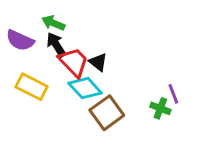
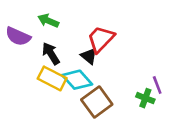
black arrow: (56, 45) -> (51, 53), moved
red trapezoid: (74, 62) -> (101, 39), moved, turned -92
yellow rectangle: (32, 87) -> (52, 78), moved

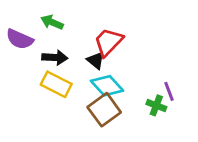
black arrow: (51, 53) -> (55, 58), turned 125
cyan diamond: (77, 80) -> (107, 86), moved

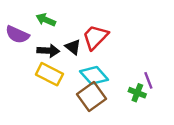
black triangle: (96, 60) -> (73, 47), moved

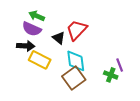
purple semicircle: (17, 35) -> (32, 29), moved
black arrow: (48, 51) -> (26, 46), moved
cyan diamond: (94, 75) -> (76, 61), turned 35

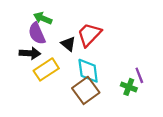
purple semicircle: (32, 29) -> (37, 33), turned 42
yellow rectangle: (40, 60) -> (46, 69), turned -60

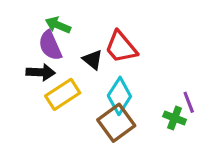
red trapezoid: (89, 35) -> (121, 47), turned -84
cyan diamond: (88, 71) -> (119, 96), turned 40

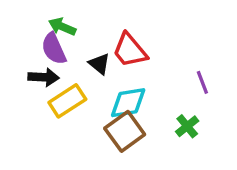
cyan diamond: (119, 96) -> (128, 103), turned 48
purple line: (189, 102) -> (202, 82), moved
green cross: (175, 118) -> (187, 126), turned 30

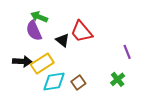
black arrow: (44, 77) -> (22, 61), moved
cyan diamond: (128, 103) -> (54, 82), moved
brown square: (125, 131) -> (78, 83), size x0.6

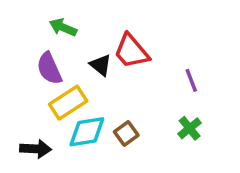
purple semicircle: (34, 31) -> (49, 68), moved
purple line: (127, 52) -> (191, 80), moved
black arrow: (22, 61) -> (36, 149), moved

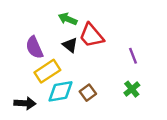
green arrow: (63, 27) -> (68, 19), moved

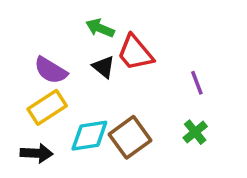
purple semicircle: (34, 47) -> (51, 70), turned -35
yellow rectangle: (47, 71) -> (47, 107), moved
brown square: (88, 93) -> (130, 137), size x1.6

